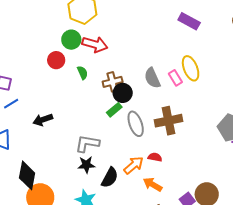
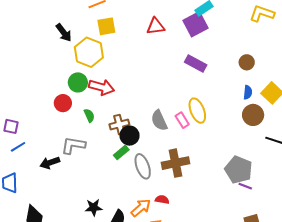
gray L-shape: (87, 144) -> (73, 145), moved

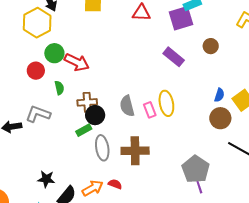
yellow hexagon: (89, 52) -> (37, 23), moved
brown circle: (247, 62) -> (211, 46), moved
purple line: (245, 186) -> (199, 187), turned 40

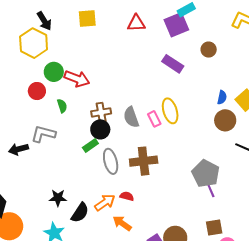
brown cross: (87, 102) -> (101, 112), moved

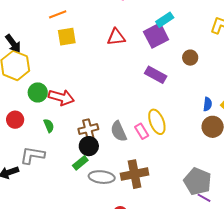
black arrow: (44, 21) -> (13, 44), moved
red circle: (37, 91) -> (15, 120), moved
gray ellipse: (111, 161) -> (102, 177), turned -65
purple line: (211, 190) -> (204, 198), turned -32

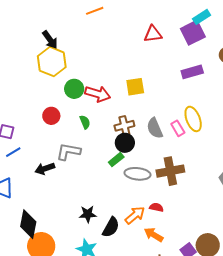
yellow square: (67, 37) -> (135, 87), moved
purple rectangle: (156, 75) -> (192, 72), turned -45

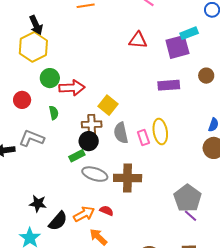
yellow square: (135, 87) -> (108, 105), moved, turned 36
red arrow: (98, 94) -> (72, 88), turned -30

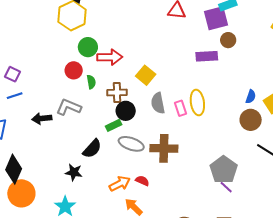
brown circle: (206, 76) -> (228, 40), moved
red circle: (22, 100) -> (74, 70), moved
brown cross: (92, 124) -> (117, 92), moved
black semicircle: (58, 221) -> (92, 149), moved

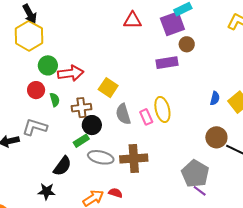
brown circle: (251, 120) -> (216, 137), moved

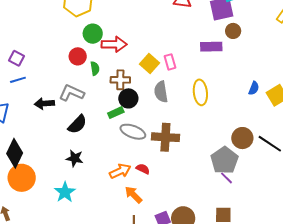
pink rectangle: (146, 117) -> (170, 62), moved
brown circle: (216, 137) -> (242, 138), moved
black semicircle: (62, 166) -> (77, 124), moved

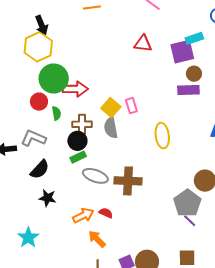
green circle: (93, 34) -> (54, 78), size x1.5
purple rectangle: (211, 47) -> (188, 90), moved
gray semicircle: (161, 92) -> (111, 128), moved
black circle: (128, 98) -> (77, 141), moved
black star: (75, 158) -> (47, 198), moved

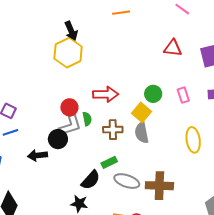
green circle: (54, 78) -> (153, 94), moved, size x0.6
pink rectangle: (131, 106) -> (183, 95), moved
gray L-shape: (33, 138) -> (70, 126), moved, turned 140
black circle: (77, 141) -> (58, 139), moved
black semicircle: (40, 169) -> (91, 180), moved

